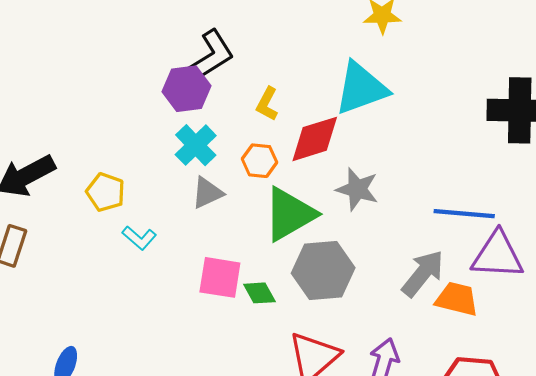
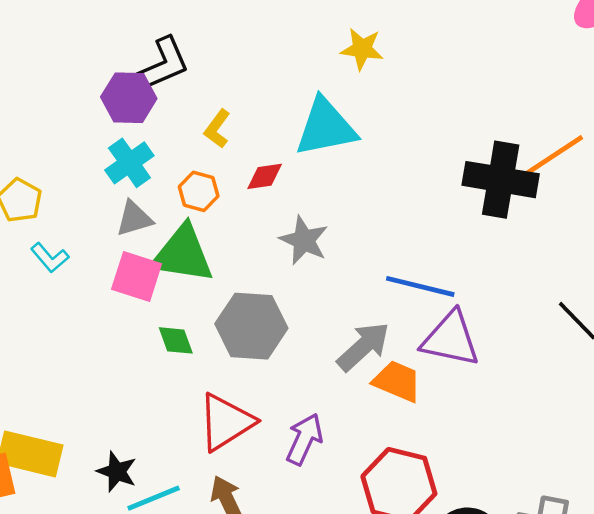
red diamond: (315, 139) -> (265, 176), size x0.6
green triangle: (290, 214) -> (183, 254), moved, turned 30
pink square: (220, 277) -> (137, 277), moved

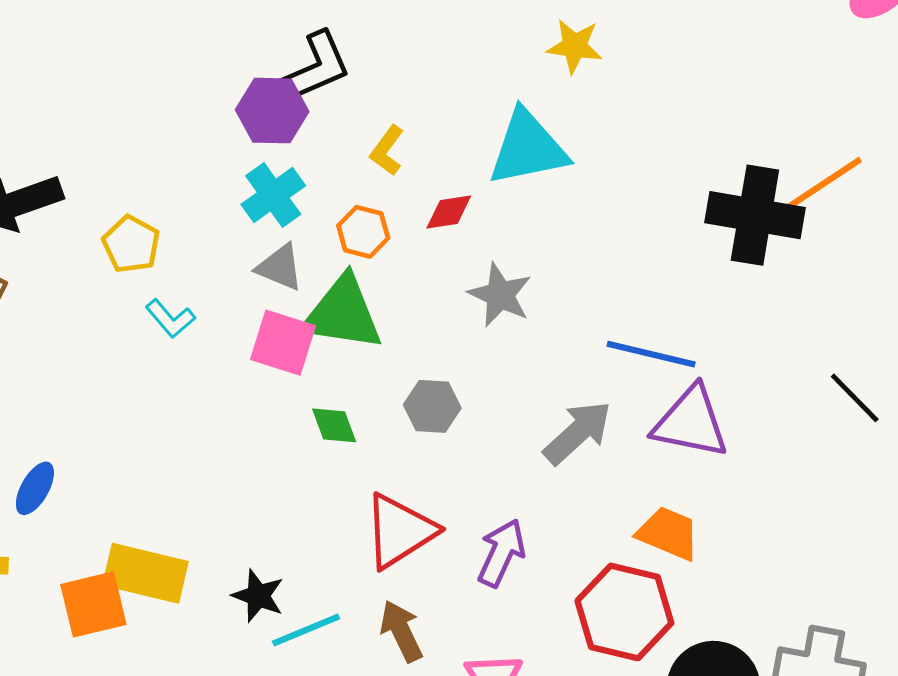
gray triangle: (134, 219) -> (280, 267), turned 39
gray hexagon: (251, 326) -> (432, 406), size x0.6
orange trapezoid: (397, 381) -> (668, 533), moved

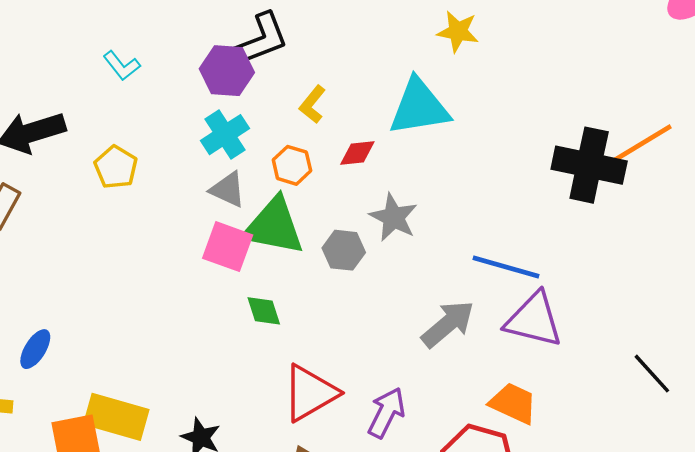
cyan L-shape: (170, 318) -> (122, 66), moved
black line: (855, 398) -> (652, 374), moved
gray hexagon: (432, 406) -> (344, 250), moved

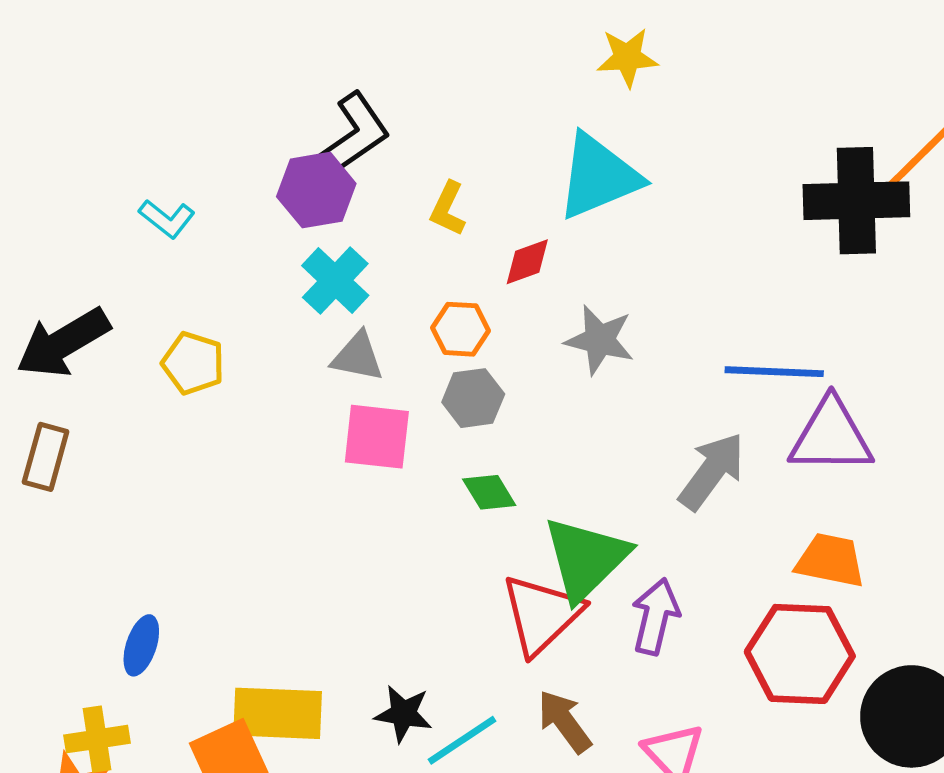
orange hexagon: (292, 165) -> (460, 329), moved
green triangle: (274, 226) -> (586, 559), moved, turned -42
gray hexagon: (344, 250) -> (473, 398), moved
green diamond: (264, 311) -> (489, 492), moved

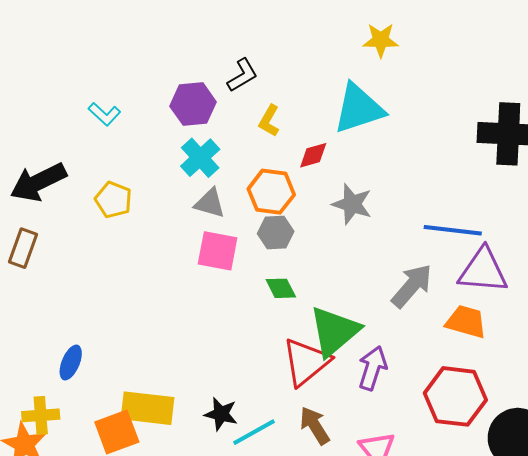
black L-shape: (354, 135) -> (242, 75), moved, size x0.7
orange hexagon: (460, 329) -> (271, 192), size x1.4
orange trapezoid: (830, 560) -> (466, 322), moved

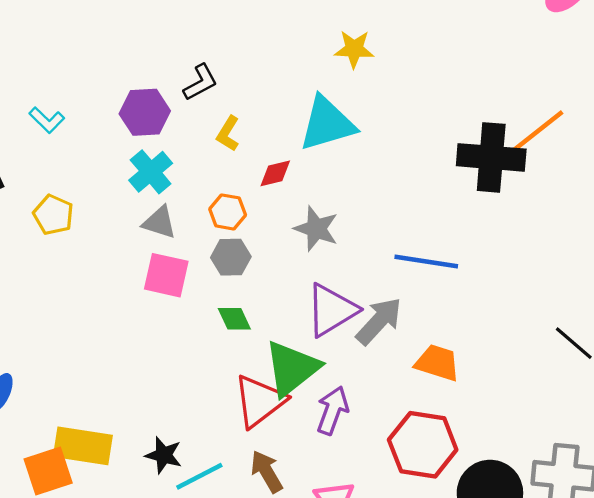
orange hexagon: (271, 192) -> (228, 212), size x0.7
purple triangle: (483, 271) -> (331, 310), moved, turned -38

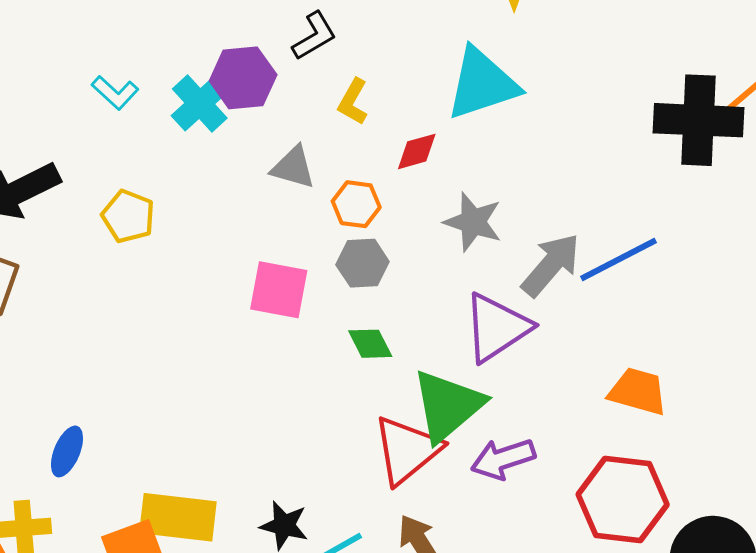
cyan cross: (151, 172) -> (200, 104), moved
gray triangle: (159, 222) -> (293, 167), moved
blue line: (426, 262) -> (618, 260), turned -34
gray arrow: (379, 321) -> (551, 265), moved
purple arrow: (333, 410) -> (503, 459), turned -126

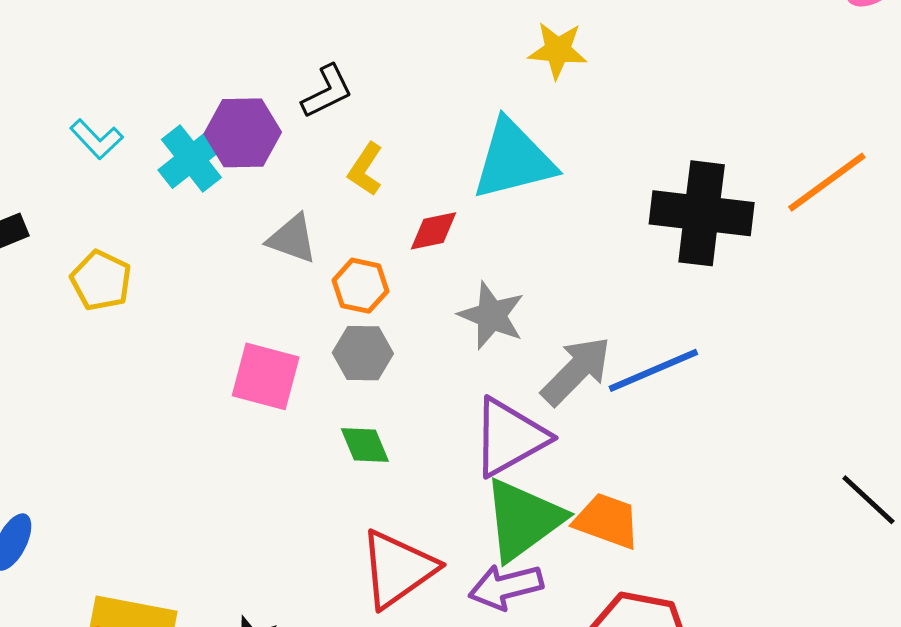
black cross: (698, 120) -> (702, 213), moved
orange trapezoid: (638, 391) -> (607, 521), moved
green triangle: (448, 406) -> (523, 520), moved

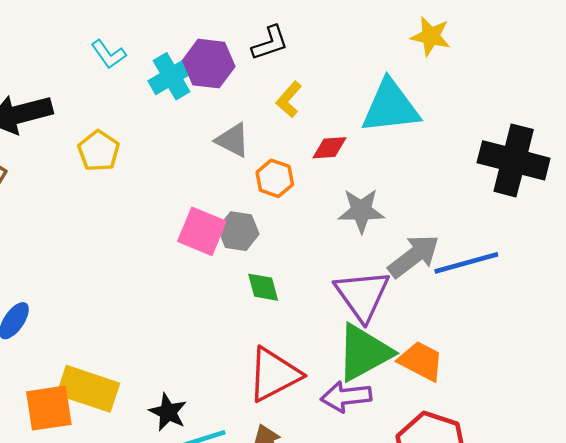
gray star: (492, 315) -> (361, 211), turned -30
gray hexagon: (363, 353) -> (238, 231), moved
purple triangle: (510, 437) -> (362, 295), turned -44

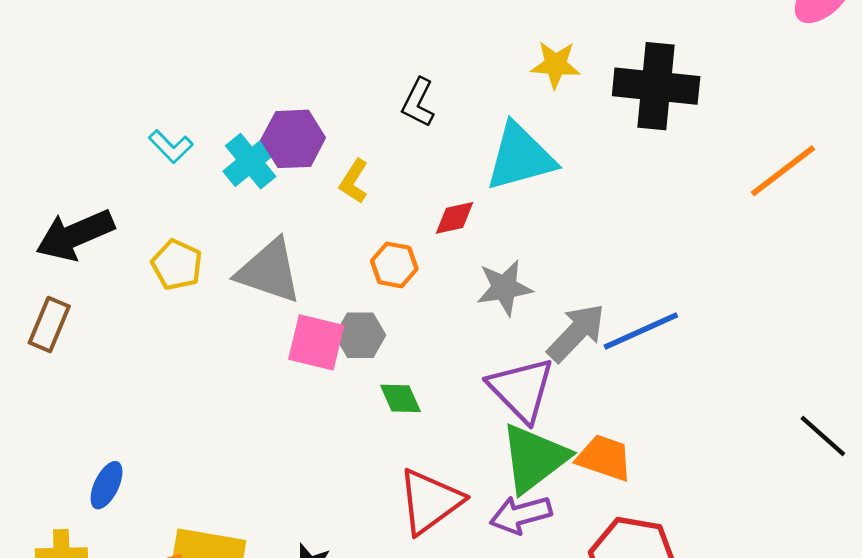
black L-shape: (270, 43) -> (418, 103), moved, turned 144
yellow L-shape: (289, 99) -> (354, 181), moved
gray triangle: (233, 140) -> (269, 271), moved, size x1.6
black cross: (514, 160) -> (656, 86), moved

